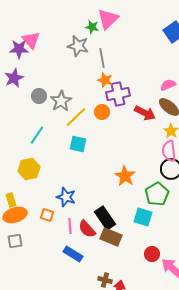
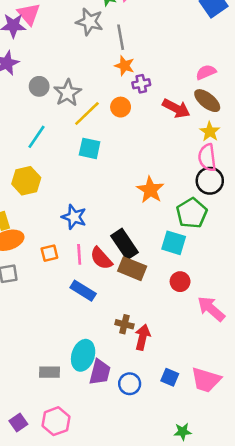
purple cross: (118, 94) -> (141, 84), size x0.6
orange square: (47, 215) -> (49, 253), moved, turned -32
red circle: (152, 254) -> (180, 282), moved

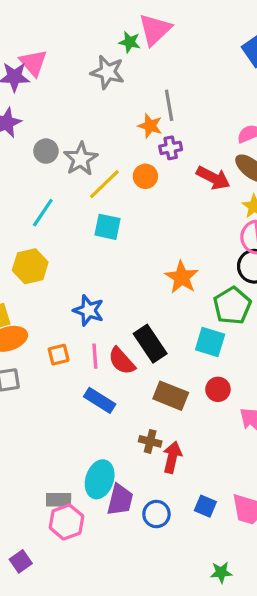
gray line: (121, 37) -> (169, 105), moved
brown rectangle: (132, 269) -> (171, 396), moved
pink hexagon: (56, 421) -> (66, 522), moved

